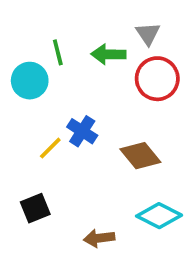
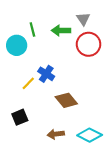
brown diamond: (140, 156) -> (66, 100), moved
cyan diamond: (159, 216) -> (90, 135), moved

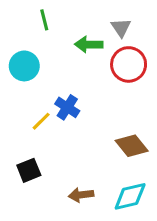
green line: (32, 29) -> (44, 20), moved
brown diamond: (66, 100) -> (132, 146), moved
cyan diamond: (90, 135) -> (130, 196), turned -40

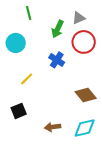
gray triangle: (121, 28) -> (79, 18), turned 40
green arrow: (89, 44) -> (58, 29), turned -66
blue cross: (67, 107) -> (57, 60), moved

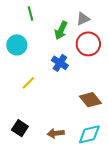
black square: (19, 111) -> (20, 128), moved, turned -35

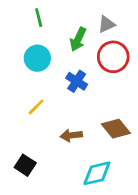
cyan circle: (17, 45) -> (37, 58), moved
brown arrow: (56, 133) -> (71, 135), moved
cyan diamond: (89, 134) -> (97, 173), moved

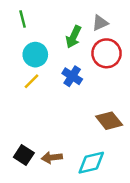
green line: (39, 18) -> (23, 19), moved
yellow line: (36, 107) -> (31, 81), moved
brown arrow: (71, 135) -> (52, 158), moved

